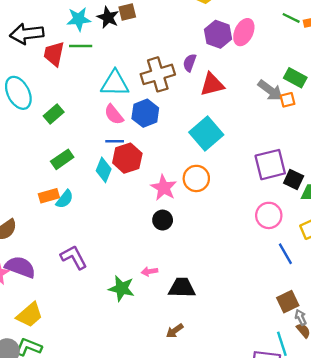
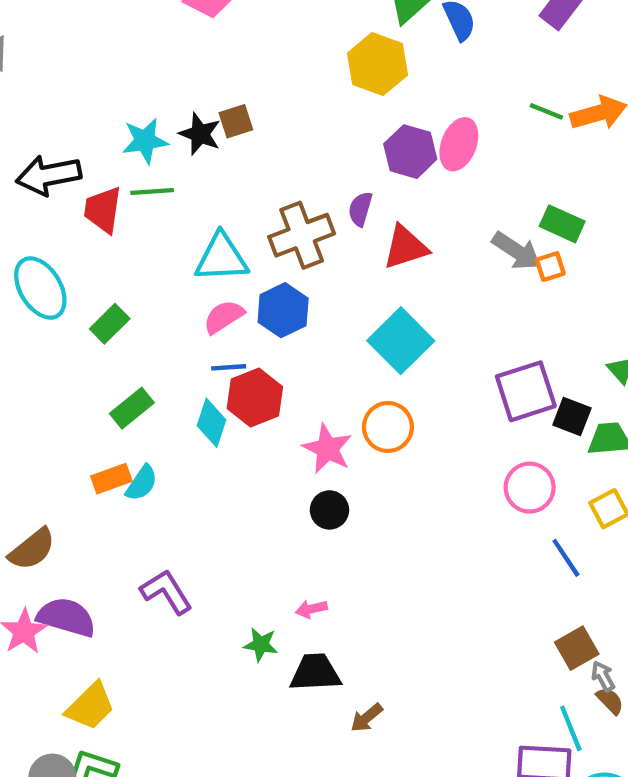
pink semicircle: (114, 115) -> (224, 317), turned 100
green star: (122, 288) -> (261, 645), size x0.7
black trapezoid: (182, 288) -> (315, 673), moved

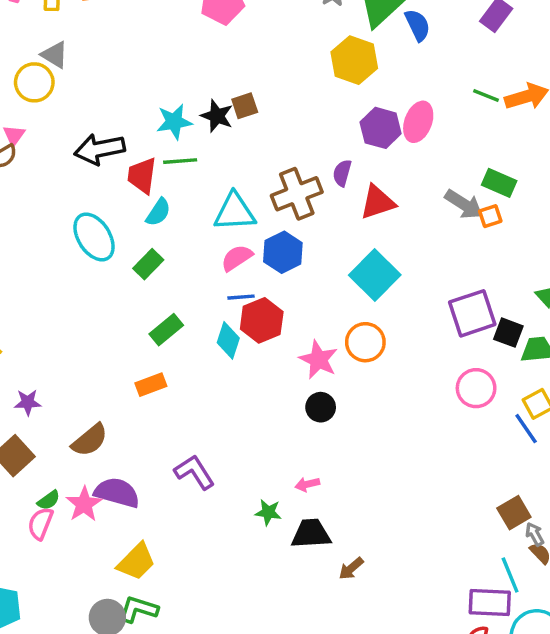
cyan semicircle: (142, 483) -> (158, 212), moved
blue line: (566, 558) -> (526, 429), moved

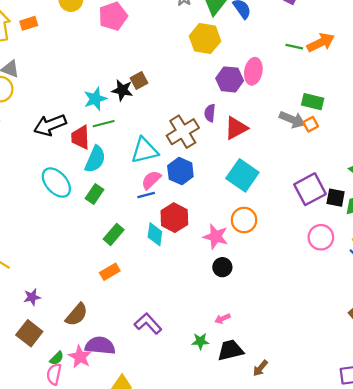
cyan semicircle: (158, 212) -> (95, 159), size x1.4
blue line: (241, 297) -> (146, 195), moved

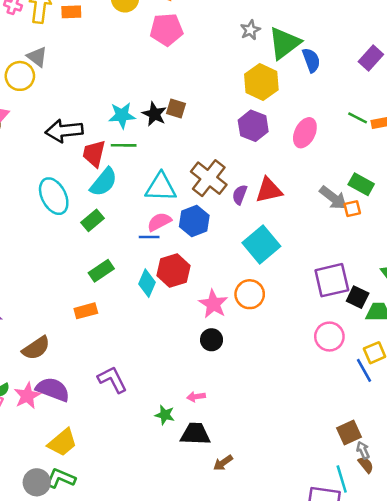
purple hexagon: (230, 79) -> (253, 126), moved
brown square: (139, 81) -> (176, 108), turned 30
purple semicircle: (210, 113) -> (240, 195), moved
brown cross: (183, 132) -> (209, 178), turned -36

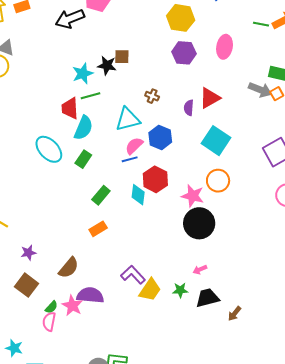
black arrow: (64, 131) -> (70, 19), moved
brown cross: (209, 178) -> (152, 96), moved, size x0.5
black circle: (212, 340) -> (199, 223), size x1.8
yellow trapezoid: (62, 443) -> (150, 290), moved

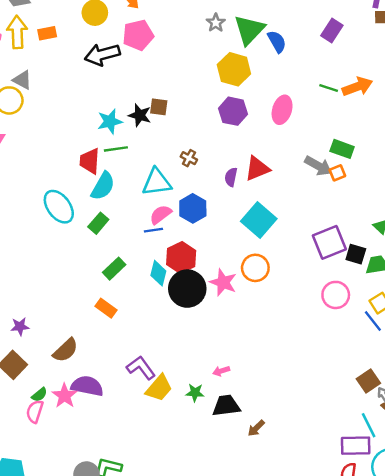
black circle: (199, 223) -> (187, 289), moved
orange rectangle: (98, 229) -> (106, 308), turned 60

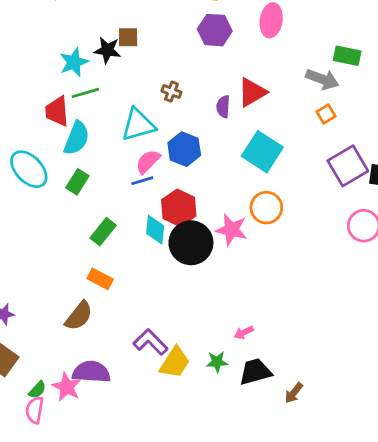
orange square: (337, 173) -> (326, 114), moved
brown semicircle: (66, 350) -> (79, 316), moved

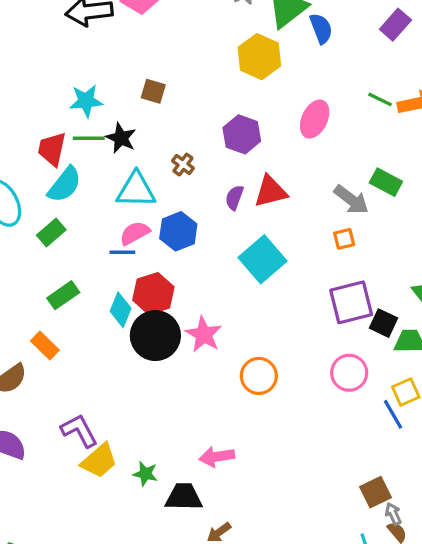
purple hexagon: (215, 30) -> (242, 134), moved
black star: (107, 50) -> (121, 138), moved
orange circle: (266, 208) -> (259, 376), moved
pink arrow: (244, 332) -> (217, 457), moved, size x1.5

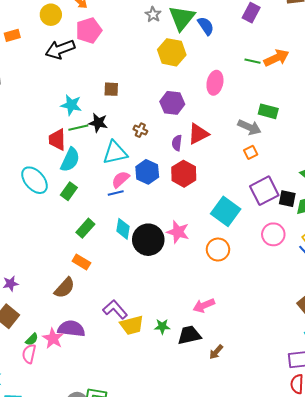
cyan star: (86, 101) -> (71, 105), turned 30
cyan square: (263, 259) -> (226, 211), moved
red hexagon: (153, 294) -> (184, 174), moved
yellow trapezoid: (99, 461) -> (132, 325), turned 40

